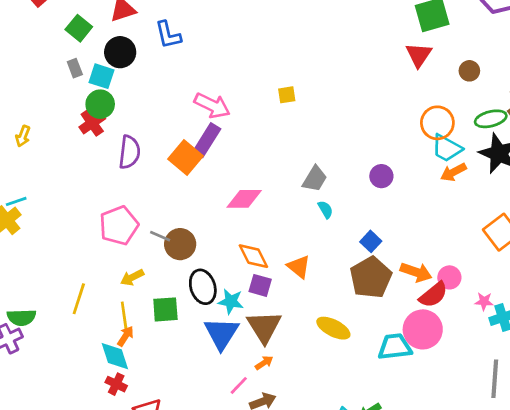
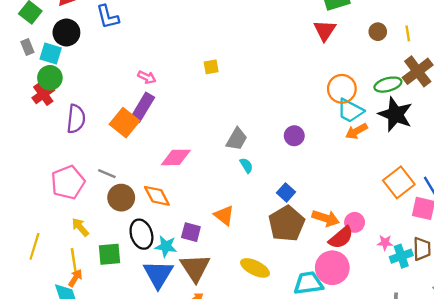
brown circle: (469, 71) -> (378, 32), moved
pink arrow: (212, 105) -> (147, 77), size x0.6
gray line: (160, 236) -> (107, 174), moved
orange diamond: (253, 256) -> (157, 196), moved
yellow arrow: (132, 277) -> (80, 227), turned 78

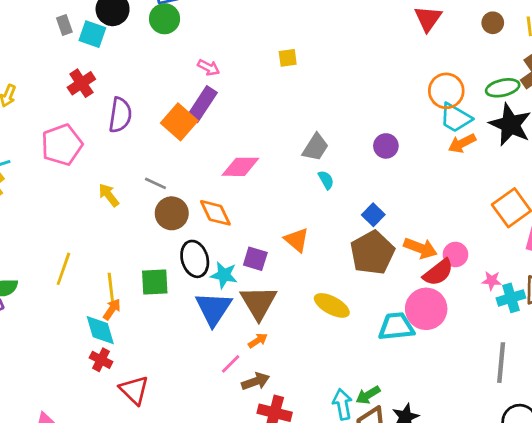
green circle: (50, 78) -> (165, 19), moved
pink pentagon: (68, 182) -> (62, 145), moved
yellow arrow: (80, 227) -> (109, 195), moved

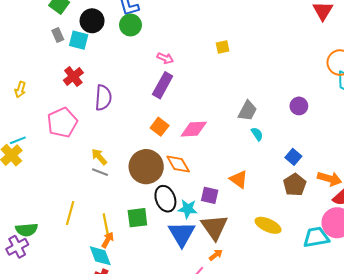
orange square: (179, 122) -> (160, 127), moved, size x0.7
gray line: (155, 183) -> (100, 172), moved
brown circle: (172, 213) -> (146, 167), size x1.4
brown pentagon: (372, 253) -> (295, 185), size x0.7

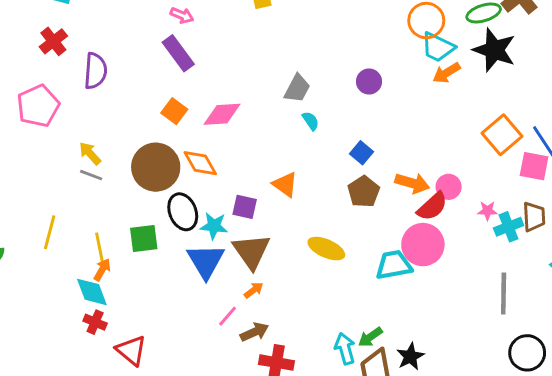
purple rectangle: (163, 85) -> (178, 53), turned -65

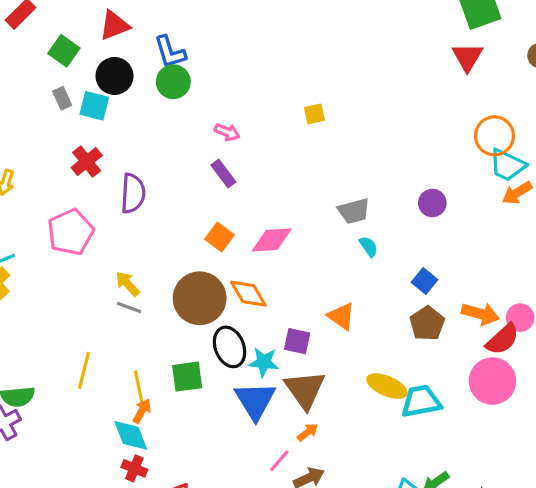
purple rectangle: (178, 53) -> (223, 173), size x0.7
gray trapezoid: (297, 88) -> (354, 211), turned 48
cyan trapezoid: (394, 265) -> (421, 401), moved

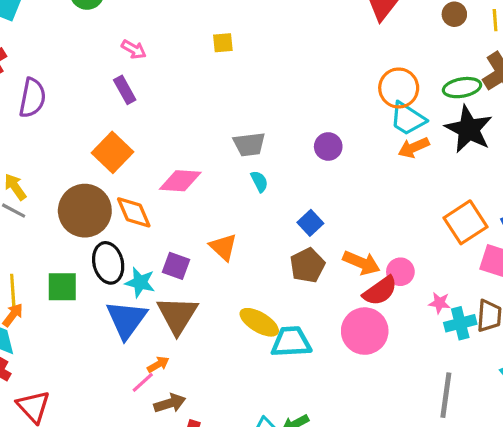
orange square: (219, 237) -> (113, 152), size x1.4
pink diamond: (272, 240) -> (180, 181), moved
orange arrow: (308, 432) -> (158, 364), moved

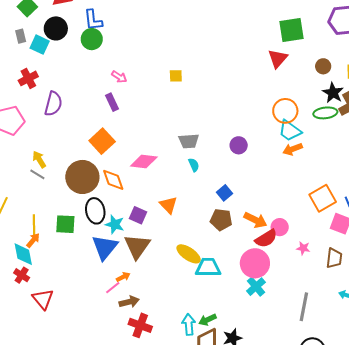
black star: (469, 129) -> (333, 93), moved, size x0.7
brown pentagon: (307, 265) -> (221, 220), turned 30
cyan cross: (460, 323) -> (256, 287), moved, turned -30

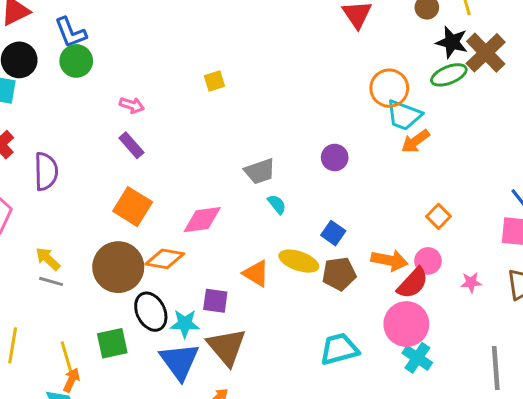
orange diamond: (113, 180) -> (165, 259), turned -45
orange square: (323, 198) -> (438, 216), moved, size x0.6
yellow ellipse: (189, 254) -> (299, 261), moved

